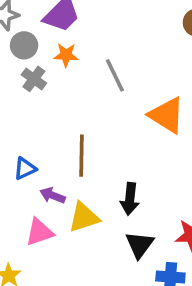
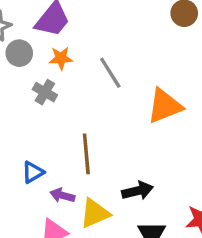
gray cross: (34, 79) -> (45, 92), moved
orange triangle: (167, 115) -> (165, 106), turned -48
black arrow: (130, 199) -> (138, 191), turned -104

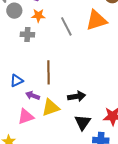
gray cross: (45, 92) -> (27, 35), turned -32
orange triangle: (165, 106) -> (96, 20), moved

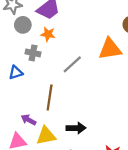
gray line: (66, 26) -> (72, 64), moved, turned 66
blue triangle: (17, 81) -> (16, 73), moved

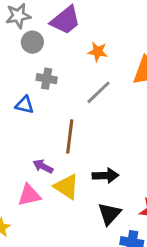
orange star: (48, 34) -> (98, 52), moved
blue triangle: (16, 73) -> (25, 105), turned 32
yellow triangle: (46, 136) -> (66, 187), turned 45

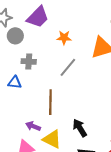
black arrow: (105, 176) -> (80, 128), turned -114

